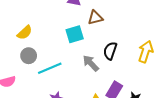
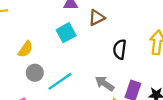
cyan square: (75, 34) -> (66, 33), moved
gray arrow: (91, 63) -> (105, 83), moved

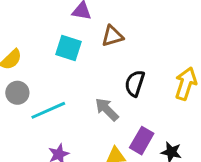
cyan square: (66, 33) -> (68, 48), turned 36
gray arrow: (105, 83) -> (107, 109), moved

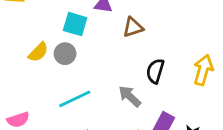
cyan square: (68, 48) -> (75, 24), moved
gray circle: (17, 93) -> (65, 54), moved

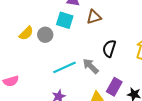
cyan square: (75, 24) -> (65, 20), moved
cyan line: (75, 99) -> (64, 67), moved

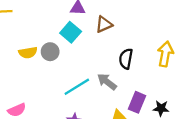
cyan square: (65, 20) -> (71, 32), turned 30
yellow semicircle: (26, 33) -> (28, 53), turned 42

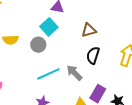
brown triangle: (104, 24) -> (89, 30), moved
gray circle: (50, 52) -> (38, 45), moved

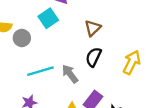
brown triangle: (89, 30) -> (93, 28), turned -35
gray circle: (38, 45) -> (22, 38), moved

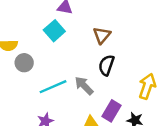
gray circle: (22, 38) -> (24, 63), moved
yellow arrow: (132, 62) -> (147, 86), moved

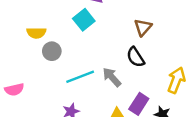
brown triangle: (102, 35) -> (143, 27), moved
black semicircle: (106, 65) -> (136, 57), turned -54

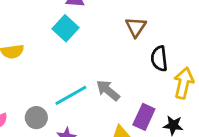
gray circle: (52, 51) -> (36, 118), moved
black semicircle: (136, 57) -> (159, 59), moved, turned 35

